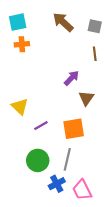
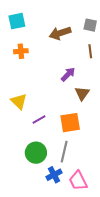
brown arrow: (63, 22) -> (60, 33), moved, turned -60
orange cross: (22, 44) -> (21, 51), moved

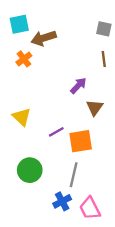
brown arrow: (60, 33) -> (44, 38), moved
orange cross: (21, 51) -> (24, 59), turned -32
purple line: (39, 119) -> (56, 132), moved
green circle: (36, 153) -> (30, 170), moved

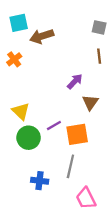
orange cross: (24, 59) -> (14, 59), moved
green circle: (30, 170) -> (29, 138), moved
blue cross: (62, 201) -> (40, 181), moved, turned 35

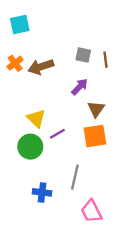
gray square: (99, 27) -> (83, 55), moved
brown arrow: (42, 36) -> (41, 67), moved
yellow triangle: (21, 111) -> (36, 118), moved
orange square: (77, 134) -> (95, 136), moved

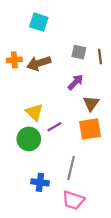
cyan square: (20, 24) -> (39, 22), moved, turned 30
orange cross: (15, 63) -> (14, 60), turned 32
pink trapezoid: (91, 211) -> (73, 200), moved, turned -45

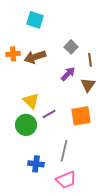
gray square: (79, 52) -> (71, 47), turned 32
brown line: (100, 57) -> (90, 60), moved
brown triangle: (91, 103) -> (88, 85), moved
pink trapezoid: (73, 200) -> (66, 180), turned -40

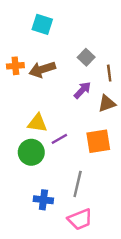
brown triangle: (88, 85) -> (107, 104), turned 35
yellow triangle: (31, 101) -> (37, 123), turned -36

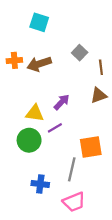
purple arrow: (82, 90) -> (62, 102), moved
orange square: (98, 141) -> (91, 147), moved

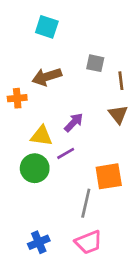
gray square: (80, 53) -> (95, 63), turned -32
orange cross: (14, 60) -> (17, 98), moved
brown triangle: (99, 95) -> (118, 114), turned -48
blue cross: (40, 184) -> (39, 242), moved, turned -30

